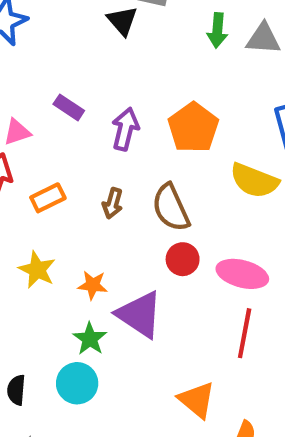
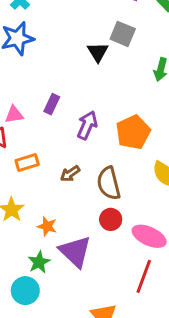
purple rectangle: (69, 107) -> (52, 104), turned 72
brown arrow: (113, 203) -> (70, 174), turned 30

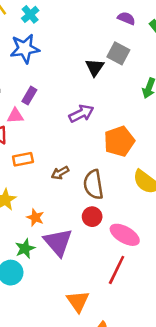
purple rectangle: (52, 104) -> (29, 96), moved
purple arrow: (87, 125) -> (81, 113), moved, turned 35

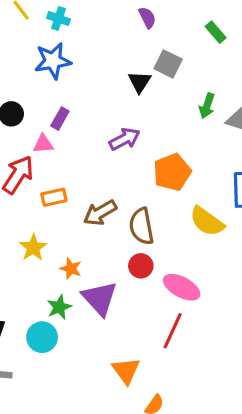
cyan cross: (30, 14) -> (58, 19), turned -30
purple semicircle: (126, 18) -> (147, 18), moved, turned 42
brown arrow: (60, 173) -> (100, 213), size x1.5

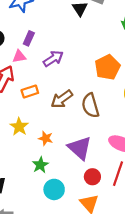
purple arrow: (125, 139) -> (53, 59), moved
red circle: (141, 266) -> (92, 177), moved
purple triangle: (100, 298) -> (80, 148), moved
cyan circle: (42, 337) -> (54, 189), moved

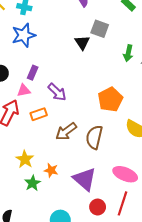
purple arrow: (53, 59) -> (57, 92), turned 78
orange rectangle: (30, 92) -> (39, 114), moved
brown semicircle: (90, 105) -> (94, 137), turned 30
green star: (40, 165) -> (33, 183), moved

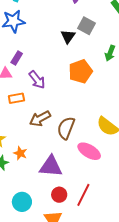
orange pentagon: (110, 99) -> (80, 71), moved
pink ellipse: (125, 174) -> (89, 151), moved
purple triangle: (85, 179) -> (51, 166), turned -45

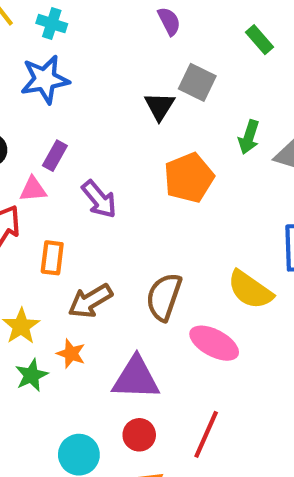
orange rectangle: (16, 98) -> (52, 258), moved, turned -70
brown arrow: (40, 119) -> (90, 301), moved
red circle: (59, 195) -> (139, 435), moved

